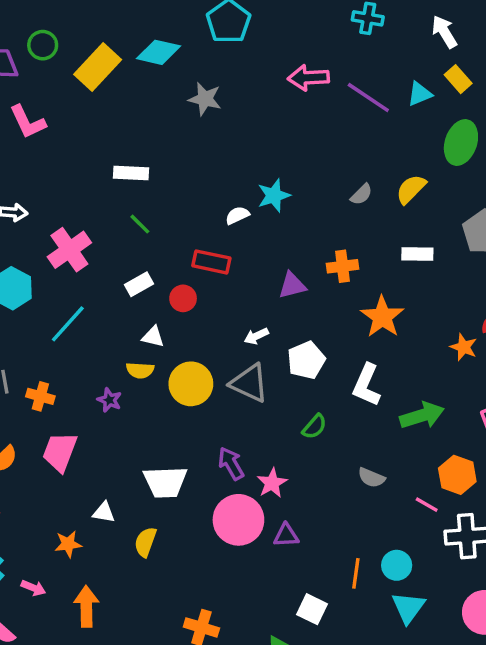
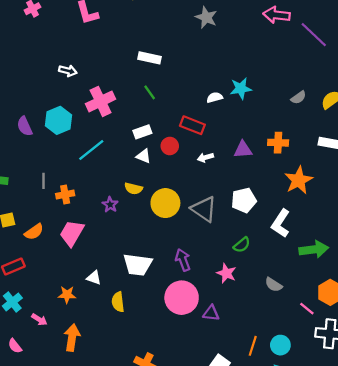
white arrow: (256, 336) -> (205, 157), moved
white triangle: (153, 337) -> (144, 156), moved
orange cross: (40, 396) -> (65, 195), turned -36
pink star: (272, 483) -> (226, 273), moved, turned -30
yellow semicircle: (145, 542) -> (118, 302), turned -36

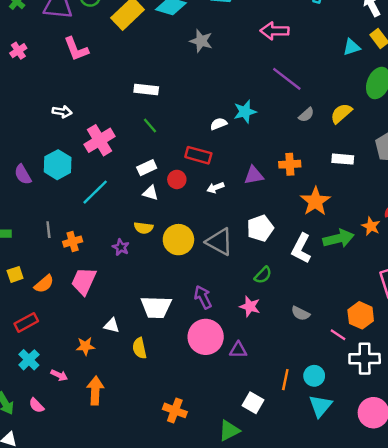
purple line: (314, 35) -> (287, 79), moved
green arrow: (314, 249) -> (338, 238), moved

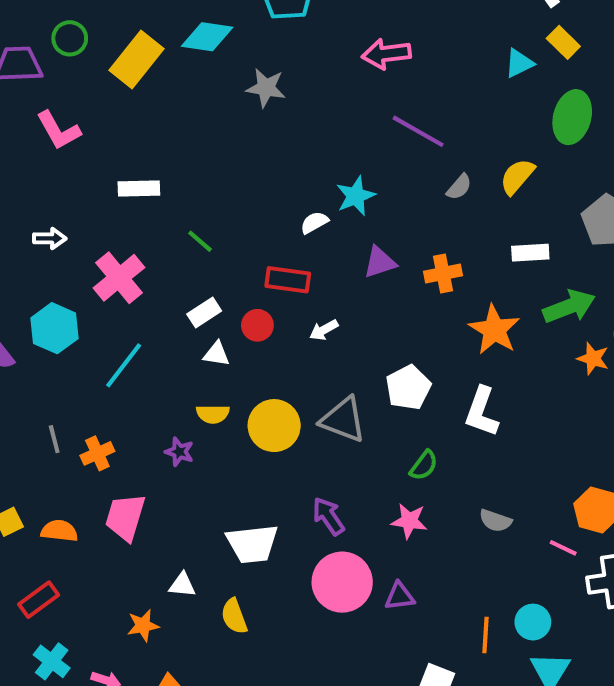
white rectangle: (146, 89) -> (139, 189), moved
purple triangle: (254, 175) -> (380, 262), moved
green arrow: (338, 238) -> (569, 307), moved
orange semicircle: (44, 284) -> (59, 531), turned -125

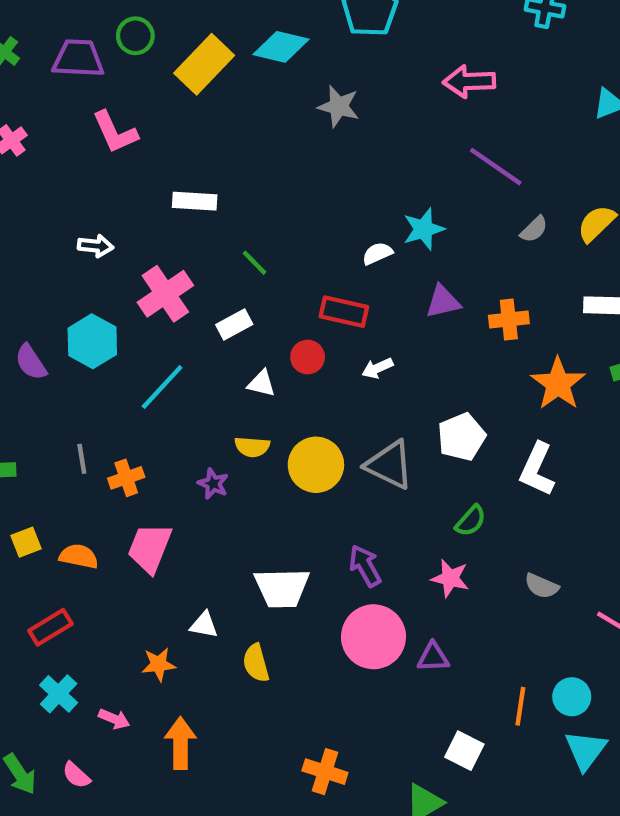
white rectangle: (204, 313) -> (234, 324), moved

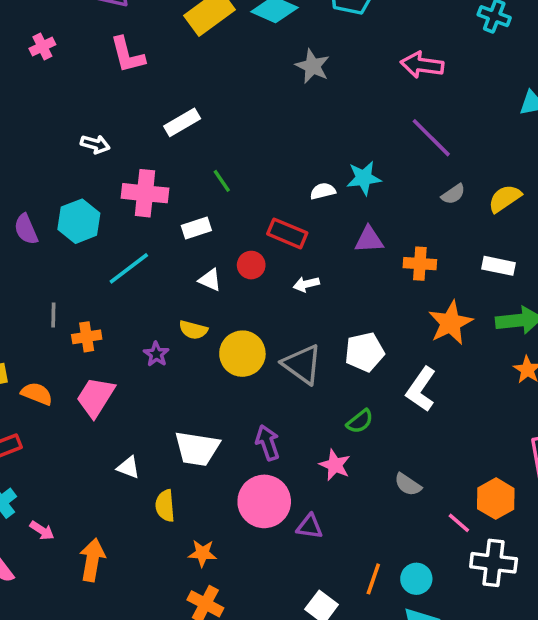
white rectangle: (195, 201) -> (182, 122), turned -44
pink cross: (165, 294) -> (145, 193), turned 30
orange star: (159, 664) -> (202, 553), moved

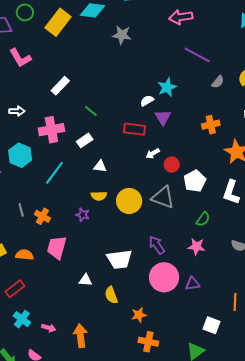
purple triangle: (369, 240) -> (163, 117), moved, turned -42
red circle: (251, 265) -> (172, 165), moved
orange cross: (87, 337) -> (42, 216), turned -35

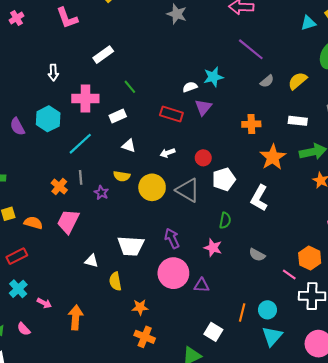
white arrow: (17, 111) -> (53, 73), turned 77
white arrow: (153, 153) -> (168, 153), moved
gray line: (21, 210) -> (81, 177), moved
green semicircle: (203, 219) -> (225, 220), turned -35

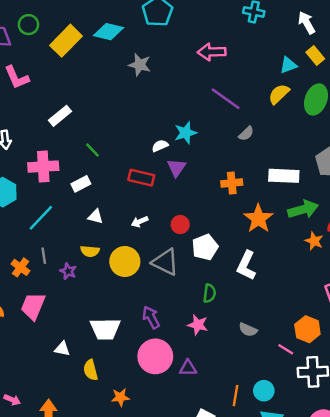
yellow semicircle: (298, 81) -> (279, 94), moved
white rectangle: (298, 121) -> (284, 176), size x1.4

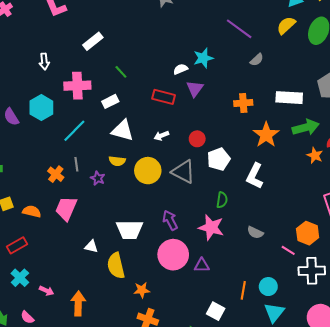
white triangle: (95, 216) -> (123, 130), size x1.6
pink star: (198, 325) -> (211, 227), size x1.4
yellow semicircle: (91, 370) -> (116, 266), size x1.4

